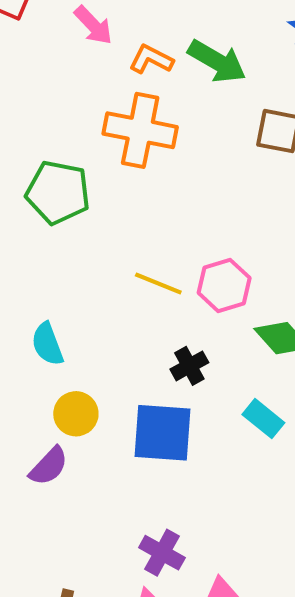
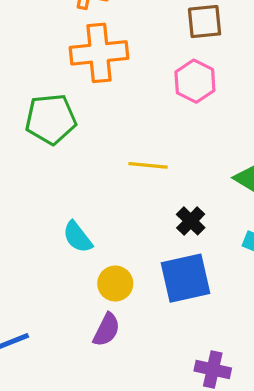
pink hexagon: (224, 285) -> (195, 81), moved

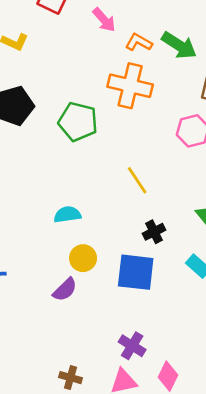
yellow line: (148, 165) -> (137, 180), turned 32
cyan semicircle: (78, 237) -> (67, 215), turned 100

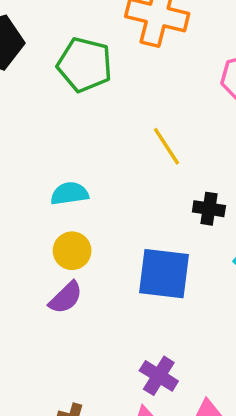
black cross: (154, 232) -> (209, 209), moved, turned 35
yellow circle: (83, 258) -> (72, 251), moved

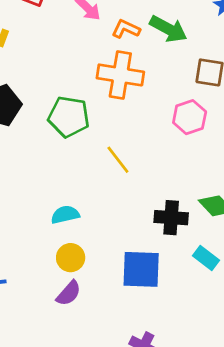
yellow line: (166, 146) -> (118, 160), moved
black cross: (209, 209) -> (171, 218), size x1.4

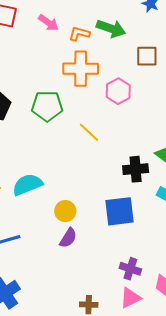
pink hexagon: (190, 117) -> (118, 91), moved
cyan semicircle: (65, 215) -> (27, 185), moved, size x1.4

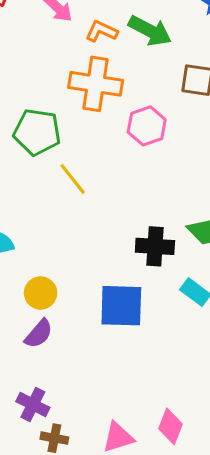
yellow line: (89, 132) -> (73, 179), moved
purple cross: (130, 269) -> (33, 404), moved

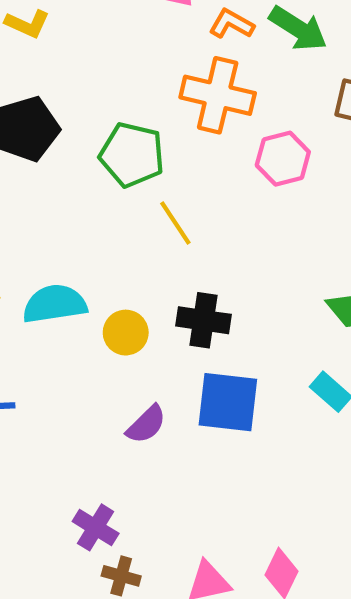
black cross: (155, 246) -> (203, 320), moved
yellow circle: (41, 293) -> (126, 333), moved
purple semicircle: (39, 334) -> (146, 424), moved

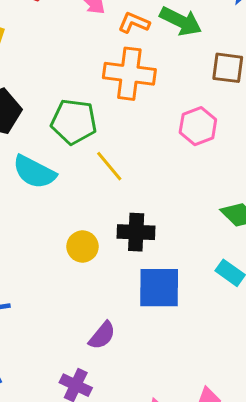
pink hexagon: (283, 159) -> (198, 126), moved
cyan semicircle: (55, 304) -> (34, 172), moved, turned -138
purple semicircle: (146, 424) -> (102, 335), moved

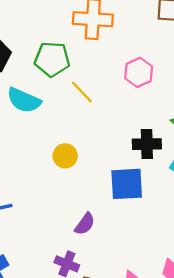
pink hexagon: (198, 126) -> (139, 72), moved
black cross: (136, 232) -> (147, 144), moved

